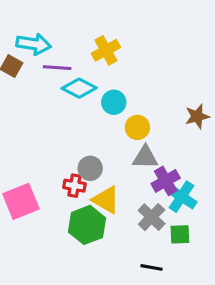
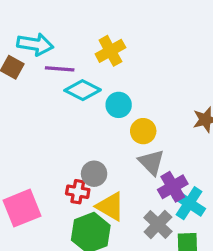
gray triangle: (145, 157) -> (151, 162), turned 44

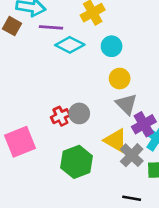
cyan circle: (119, 105) -> (112, 46), moved
red cross: (78, 192) -> (60, 116), moved, turned -36
yellow triangle: (110, 206) -> (116, 140), moved

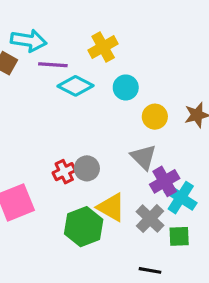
yellow circle: (120, 79) -> (155, 117), moved
yellow triangle: (116, 140) -> (111, 207), moved

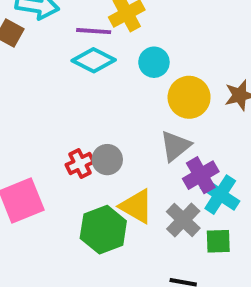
purple line: (53, 65) -> (94, 31), moved
yellow circle: (155, 117) -> (189, 97), size x1.4
gray triangle: (144, 157) -> (175, 146), turned 36

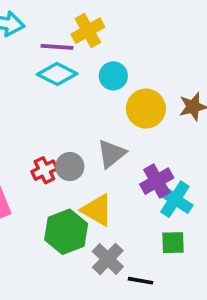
gray triangle: (175, 146) -> (111, 154), moved
gray cross: (183, 220) -> (108, 259), moved

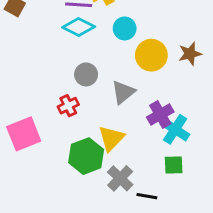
gray circle: (70, 167) -> (86, 74), moved
yellow triangle: (97, 210) -> (111, 138), turned 44

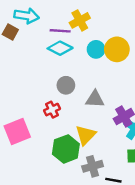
yellow circle: (151, 55) -> (117, 49), moved
gray triangle: (123, 92) -> (95, 99), turned 42
gray cross: (120, 178) -> (93, 166), turned 30

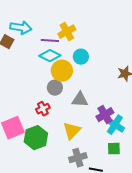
yellow circle: (117, 49) -> (62, 71), moved
green hexagon: (66, 149) -> (36, 138), moved

